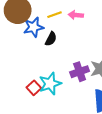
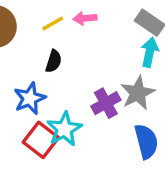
blue star: (34, 27) -> (30, 98), moved
red square: (34, 88) -> (41, 140), size x1.5

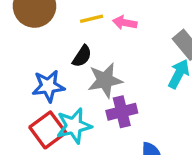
gray star: (138, 93) -> (105, 80), moved

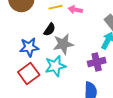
purple cross: (122, 112) -> (97, 62), moved
cyan star: (74, 126) -> (55, 66), moved

